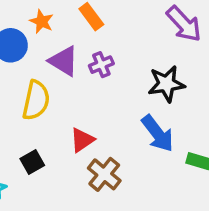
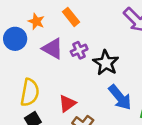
black star: (166, 84) -> (106, 63), moved, turned -30
yellow semicircle: (36, 100) -> (30, 92), moved

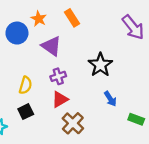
purple cross: (79, 50) -> (58, 76), moved
yellow semicircle: (30, 92) -> (25, 85), size x0.7
blue arrow: (120, 97) -> (110, 99), size x0.6

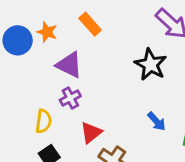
blue circle: (17, 33) -> (18, 40), moved
black star: (100, 65) -> (151, 65), moved
purple cross: (58, 76) -> (70, 98), moved

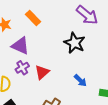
red triangle: (91, 133) -> (42, 72), moved

